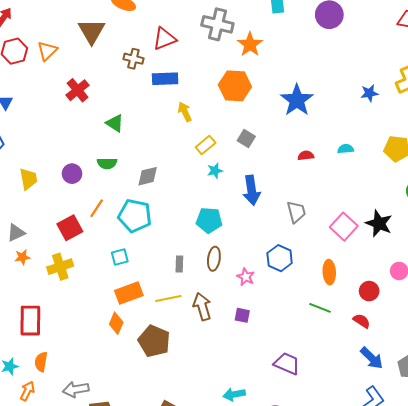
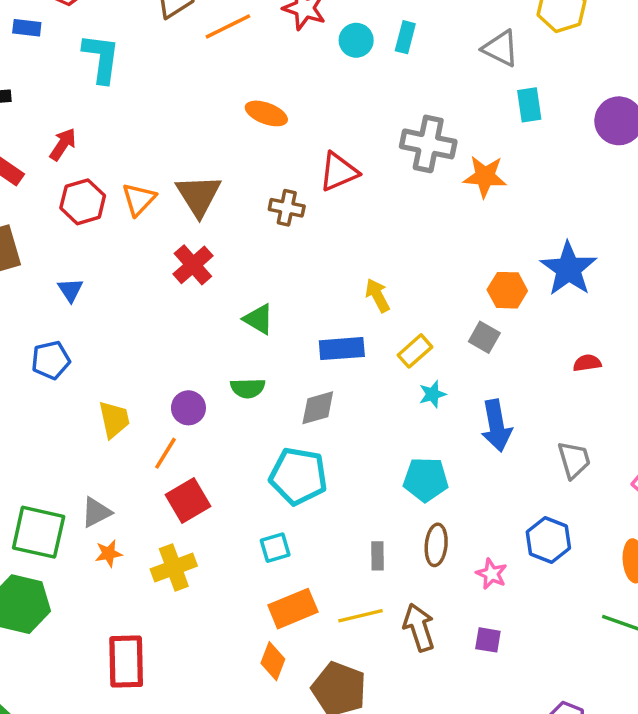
brown triangle: (92, 31) -> (199, 195), moved
orange star: (250, 45) -> (485, 177), turned -30
blue rectangle: (165, 79) -> (342, 349), moved
orange hexagon: (235, 86) -> (507, 290), moved, size x0.7
orange line: (97, 208) -> (166, 453), moved

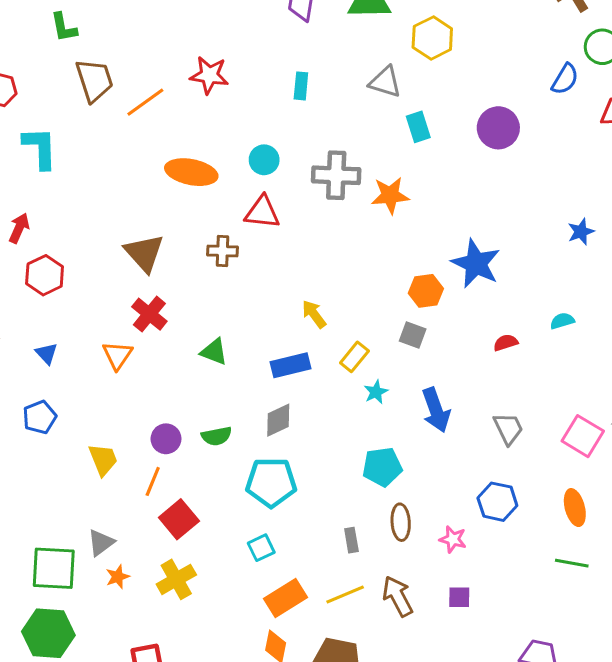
cyan circle: (356, 40) -> (264, 160), moved
orange ellipse: (266, 113) -> (191, 172), size x1.4
red triangle: (339, 172) -> (262, 212), turned 39
orange triangle: (139, 199) -> (117, 355), moved
green semicircle: (248, 388) -> (217, 436), moved

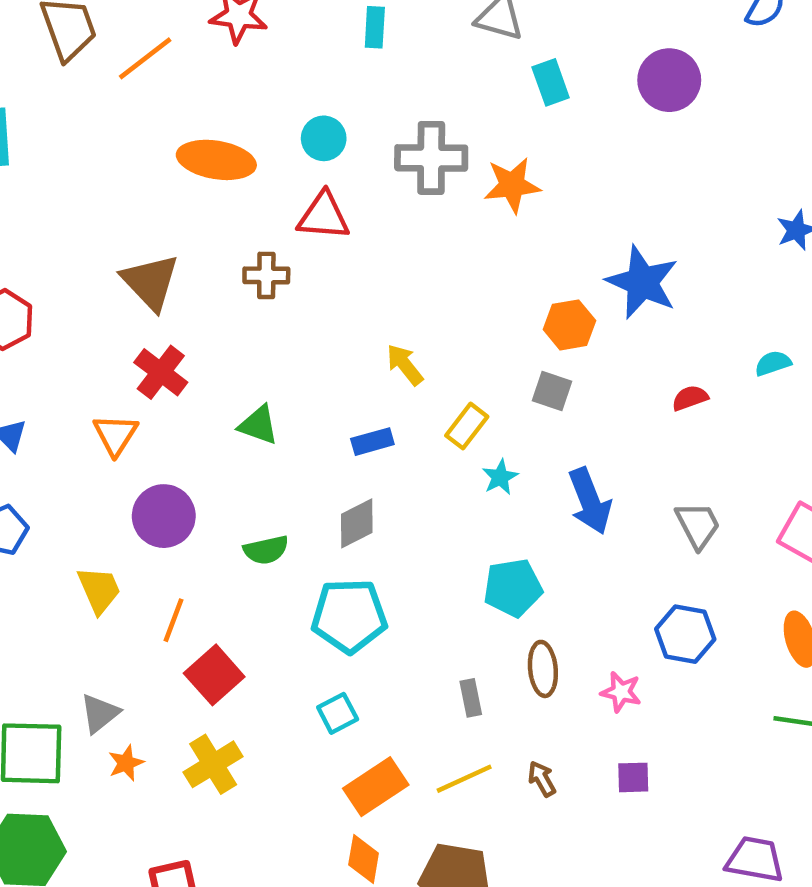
blue rectangle: (291, 365) -> (372, 442), size x0.7
purple circle: (166, 439) -> (164, 516), moved, size x1.4
brown arrow: (398, 596) -> (542, 779), size x0.6

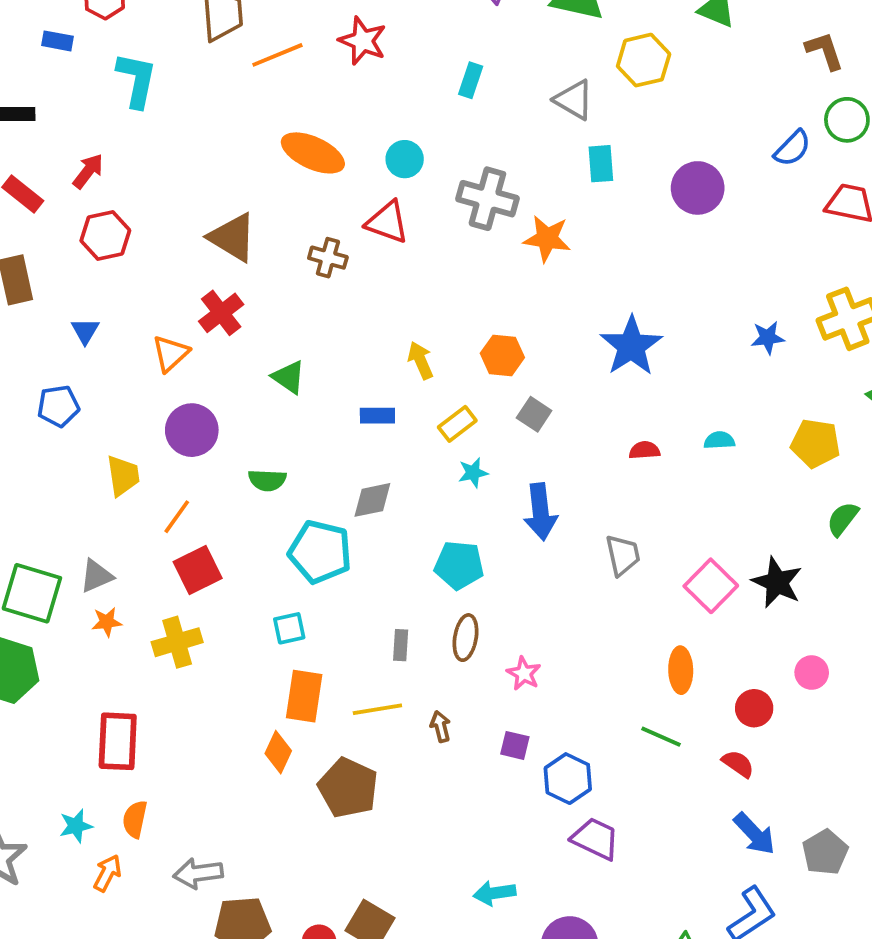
brown triangle: (150, 282) -> (233, 237), turned -30
orange hexagon: (569, 325) -> (502, 355), moved
gray diamond: (357, 523) -> (372, 500), moved
blue hexagon: (685, 634) -> (568, 779), moved
orange rectangle: (376, 787) -> (304, 696), turned -63

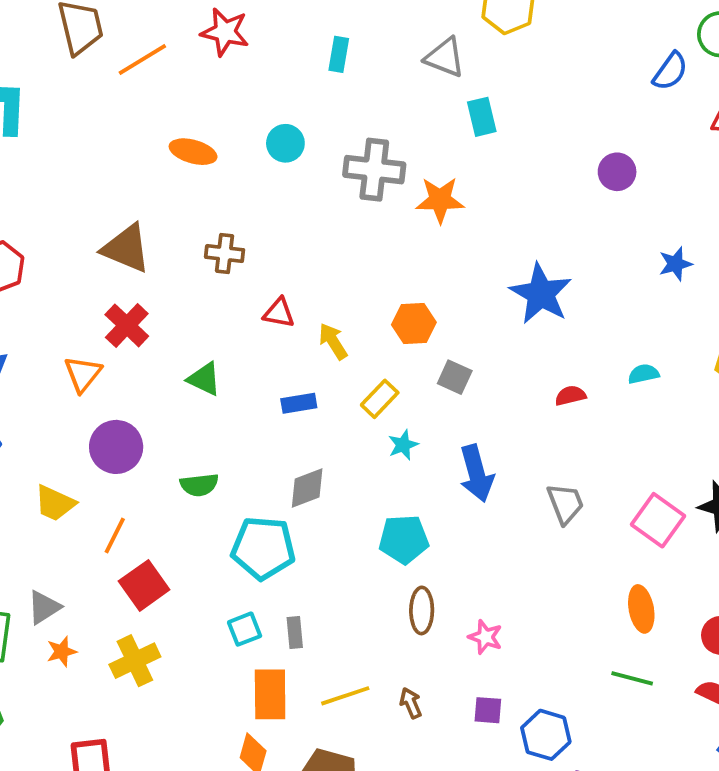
orange ellipse: (313, 153) -> (193, 152), size x0.7
purple circle: (698, 188) -> (617, 172), moved, size x0.7
red triangle: (387, 222) -> (279, 313), moved, size x0.7
yellow trapezoid: (123, 476) -> (55, 503), turned 132
gray rectangle: (401, 645) -> (295, 633), moved

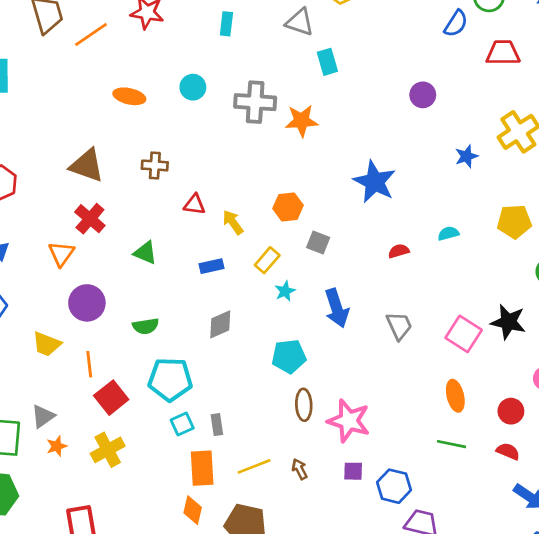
orange line: (115, 536) -> (89, 364), turned -30
cyan pentagon: (263, 548) -> (170, 379), moved
pink star: (485, 637) -> (349, 421), size x1.8

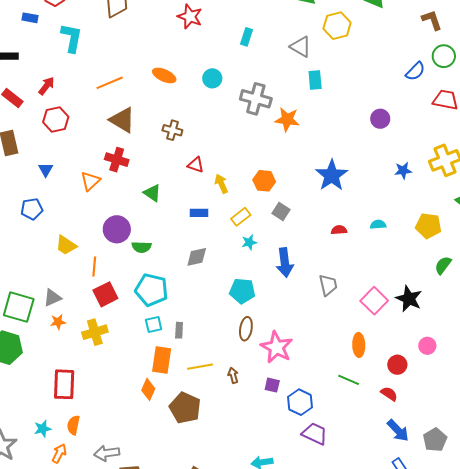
orange line: (91, 35) -> (110, 83), moved
red cross: (90, 219) -> (117, 160), turned -35
purple circle: (87, 303) -> (117, 229), moved

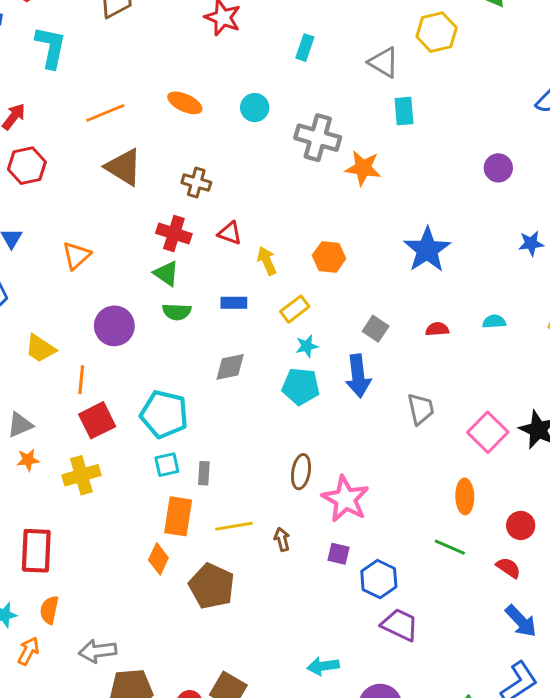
red cross: (117, 160) -> (174, 233), moved
gray square: (281, 212) -> (376, 329), moved
green semicircle: (142, 247) -> (177, 312), moved
cyan pentagon: (242, 291) -> (301, 386), moved

